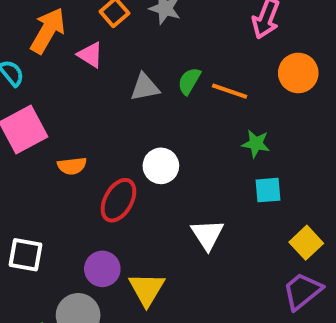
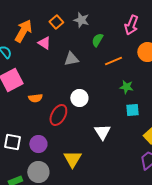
green semicircle: (189, 81) -> (97, 40), moved
orange line: (230, 91) -> (113, 61), turned -42
purple circle: (102, 269) -> (38, 144), moved

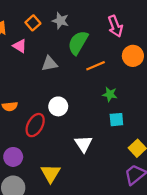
pink arrow: (131, 25) -> (115, 26), turned -42
green semicircle: (97, 40) -> (78, 43), size x1.6

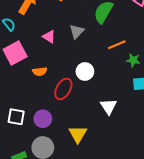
pink triangle: (20, 46) -> (49, 37), moved
gray triangle: (49, 64) -> (77, 31), turned -35
orange line: (96, 66) -> (117, 45), moved

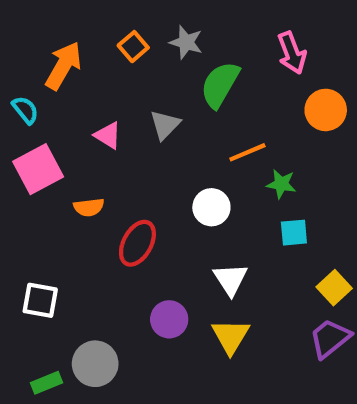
white circle: (85, 71) -> (211, 207), moved
purple circle: (43, 119) -> (169, 319), moved
yellow triangle: (78, 134) -> (231, 336), moved

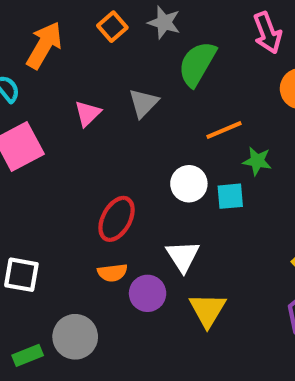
pink triangle: (108, 135) -> (88, 113), turned 44
orange semicircle: (89, 207) -> (112, 273), moved
cyan square: (294, 233) -> (230, 196), moved
white triangle: (231, 279) -> (183, 256), moved

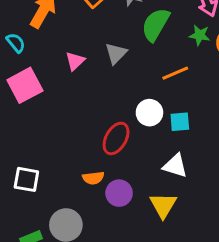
green star: (257, 161) -> (200, 35), moved
red ellipse: (117, 219) -> (116, 138), moved
white triangle: (183, 256) -> (175, 166), moved, turned -40

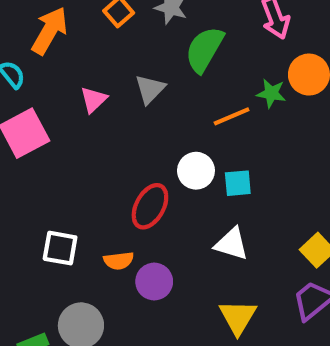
green star: (200, 35) -> (271, 93), moved
white square: (26, 179) -> (60, 248), moved
yellow triangle: (163, 205) -> (238, 317), moved

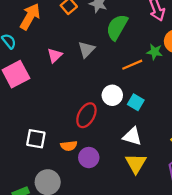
cyan square: (238, 183) -> (136, 102), turned 35
yellow triangle: (238, 317) -> (136, 163), moved

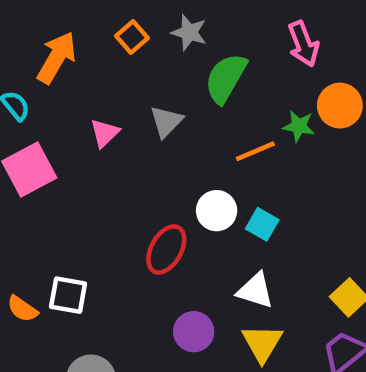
orange semicircle: (69, 146) -> (22, 309), moved, turned 42
purple circle: (89, 158) -> (194, 332), moved

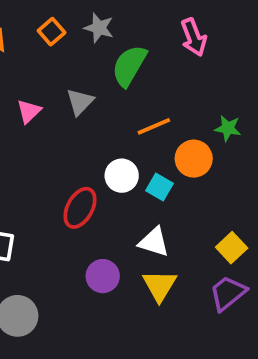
orange circle: (340, 106) -> (194, 159), moved
green star: (299, 126) -> (228, 128), moved

